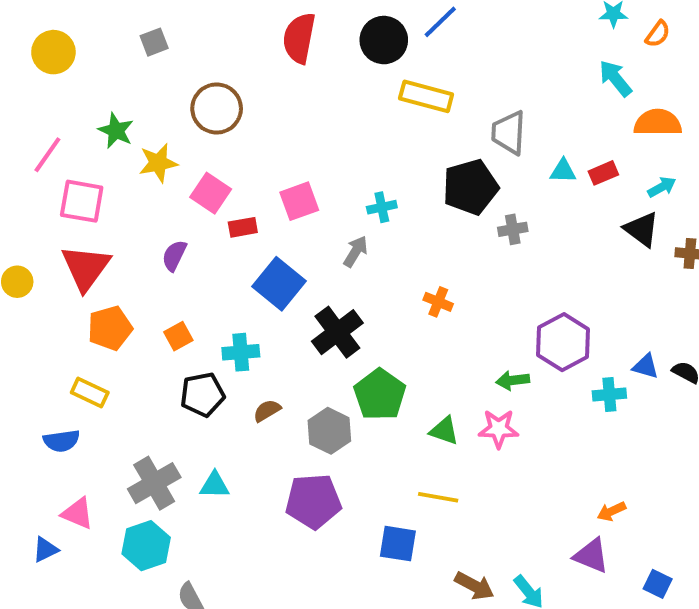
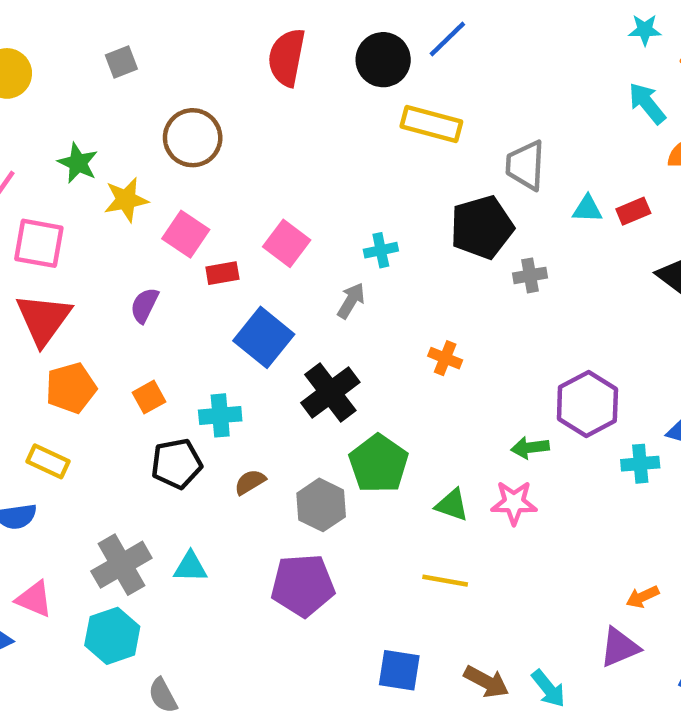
pink square: (299, 201) -> (287, 243), turned -33
blue square: (398, 544) -> (399, 670), moved
purple triangle: (591, 556) -> (620, 647), turned -45

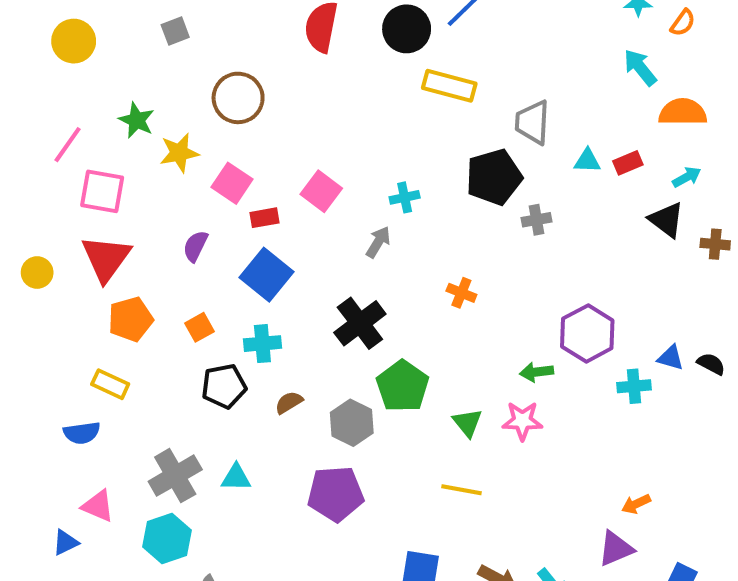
blue square: (264, 337) -> (267, 275), moved
green triangle: (452, 505) -> (468, 423), turned 32

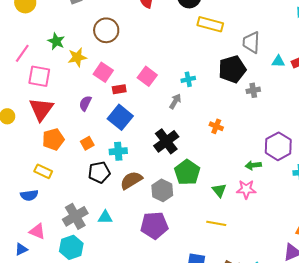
brown semicircle: (289, 402) -> (131, 180), size x1.6

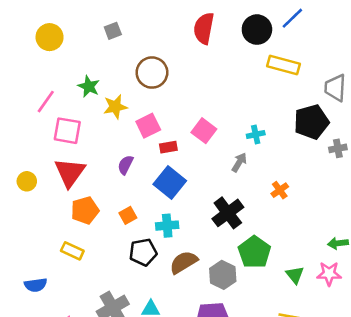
pink square: (103, 72) -> (148, 126), turned 30
orange cross: (216, 126) -> (280, 190), moved, turned 32
blue semicircle: (29, 195) -> (36, 285), moved

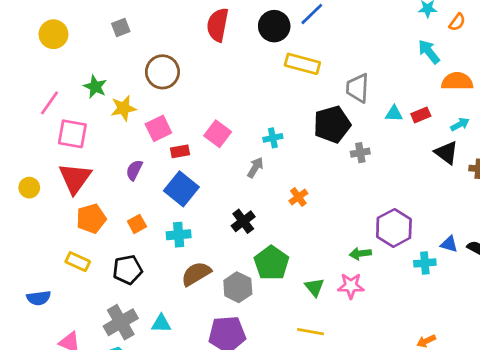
black cross: (228, 213) -> (243, 221), size x0.7
black pentagon: (143, 252) -> (127, 270), moved

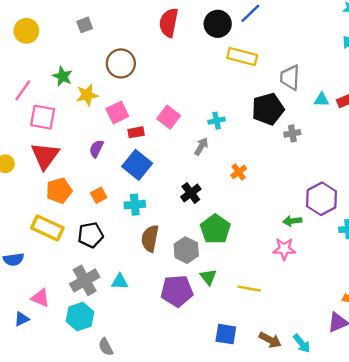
yellow rectangle: (78, 262) -> (47, 228), size x1.5
brown semicircle: (196, 274) -> (150, 238), turned -48
green triangle: (315, 287) -> (208, 277), moved

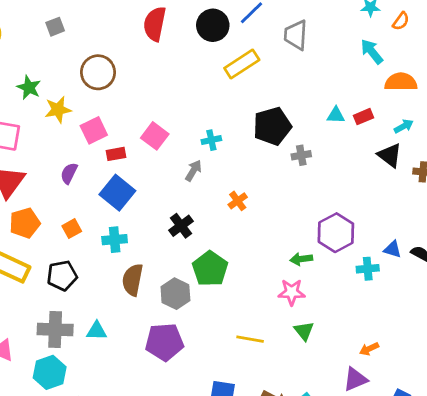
yellow rectangle: (242, 56) -> (242, 64), turned -48
gray trapezoid: (290, 77) -> (296, 35), moved
green triangle: (208, 277) -> (304, 331), moved
gray cross: (85, 280) -> (55, 330), turned 32

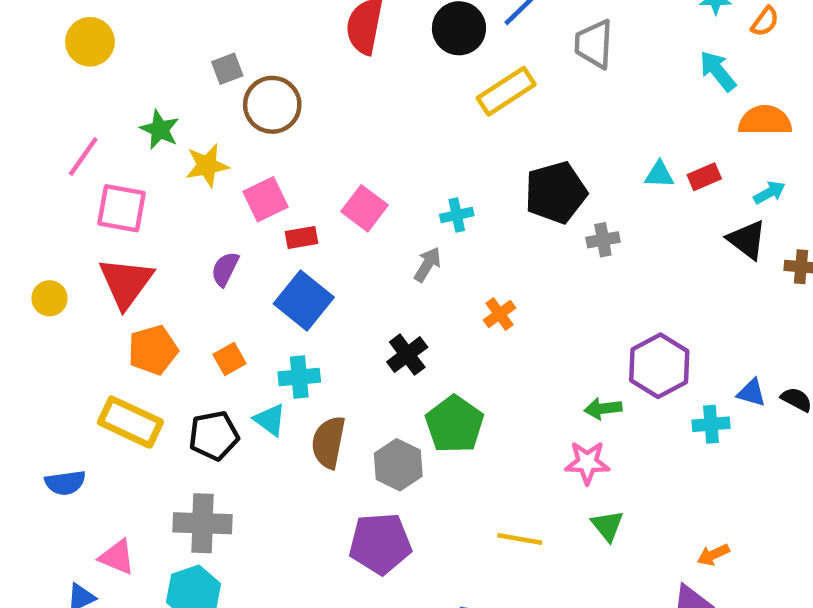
gray square: (55, 27) -> (227, 69), moved
cyan triangle: (97, 331) -> (270, 420), moved, turned 35

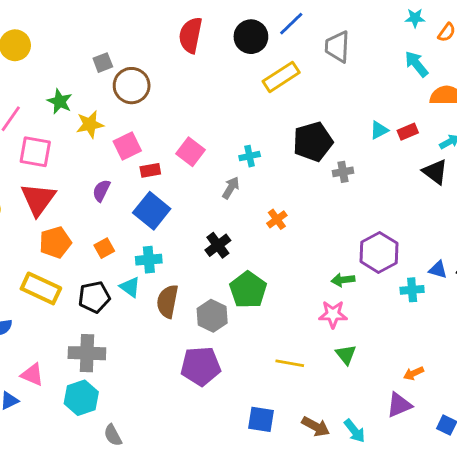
cyan triangle: (659, 175) -> (379, 130), turned -30

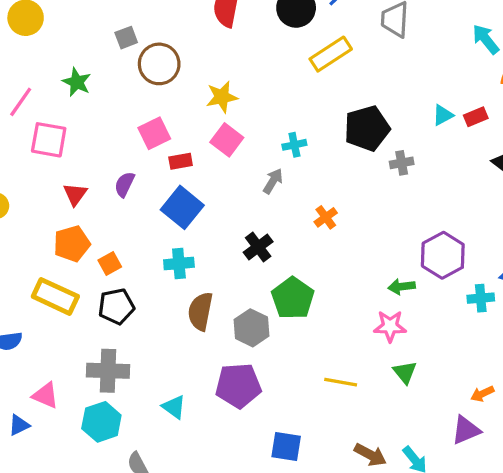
yellow star: (90, 124) -> (222, 97), moved
red triangle: (38, 199) -> (75, 194), moved, size x0.6
orange square: (104, 248) -> (110, 263), moved
cyan triangle: (130, 287) -> (174, 407), moved
blue square: (261, 419) -> (286, 447), moved

